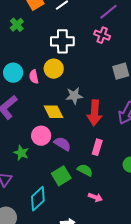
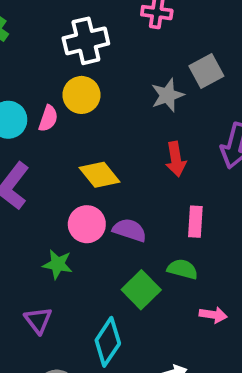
pink semicircle: (34, 77) -> (48, 118), turned -136
gray star: (74, 96) -> (168, 95), moved
red arrow: (95, 113) -> (176, 159), size x0.7

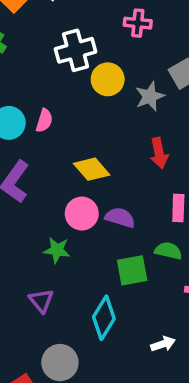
yellow circle: (81, 95) -> (108, 79), moved
green square: (141, 290) -> (132, 270), turned 36

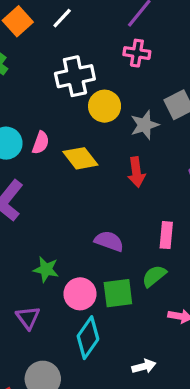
red arrow: (159, 153) -> (136, 172), moved
yellow diamond: (92, 169) -> (80, 158), moved
pink circle: (82, 214) -> (80, 294), moved
green semicircle: (168, 251) -> (154, 276), turned -55

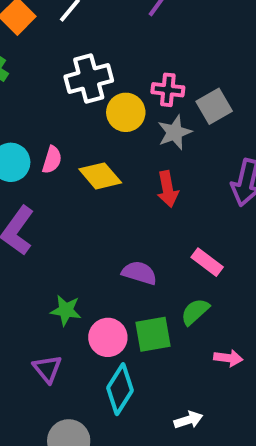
pink cross: (137, 53) -> (168, 90), moved
pink rectangle: (166, 235) -> (207, 262), turned -55

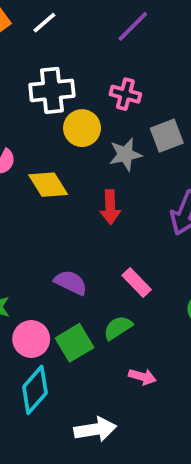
pink cross: (168, 90) -> (125, 94), moved
green square: (153, 334) -> (75, 343), turned -30
white arrow: (188, 420) -> (95, 429), size x1.5

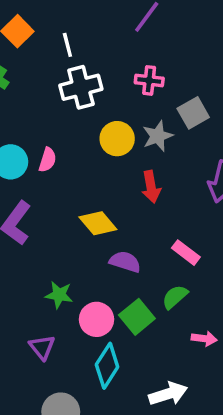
white line: (44, 23) -> (67, 45), moved, turned -55
yellow circle: (82, 128) -> (117, 139), moved
yellow diamond: (48, 185) -> (98, 223), moved

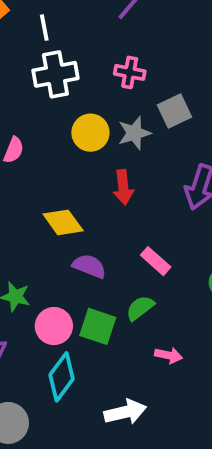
green square: (137, 317) -> (98, 326), turned -36

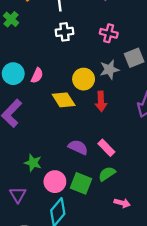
white cross: (55, 74) -> (65, 32), size x0.7
yellow circle: (90, 133) -> (84, 79), moved
yellow diamond: (63, 222) -> (64, 100), moved
pink rectangle: (156, 261) -> (106, 148), moved

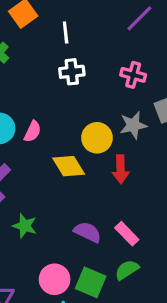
green star: (33, 163) -> (25, 226), moved

